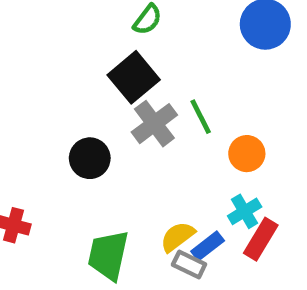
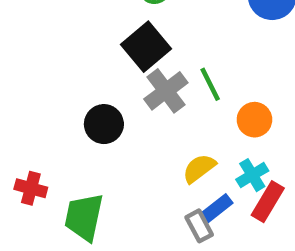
yellow semicircle: (178, 237) -> (199, 168), moved
green trapezoid: (108, 255) -> (84, 217), moved
gray rectangle: (189, 264) -> (199, 226), turned 36

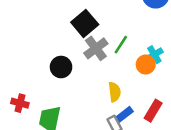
green line: (210, 84) -> (121, 45), turned 60
yellow semicircle: (199, 168) -> (115, 92), turned 120
cyan cross: (252, 175) -> (154, 55), moved

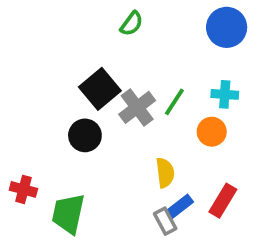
black square: (85, 23) -> (100, 89), moved
cyan cross: (154, 55) -> (225, 94), moved, turned 35

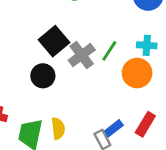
orange circle: (212, 132) -> (137, 73), size x1.4
yellow semicircle: (165, 173) -> (58, 128), moved

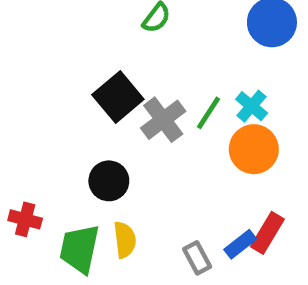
cyan cross: (147, 45) -> (252, 106), moved, turned 36
black circle: (43, 76) -> (109, 181), moved
blue rectangle: (114, 128) -> (240, 244), moved

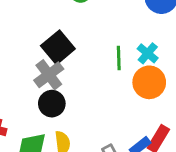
green line: (209, 113) -> (119, 58), turned -35
gray cross: (163, 120) -> (49, 75), moved

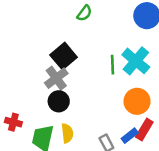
cyan cross: (148, 53) -> (136, 61), size x1.6
orange circle: (149, 82) -> (137, 101), moved

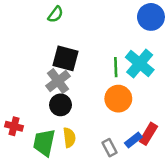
green semicircle: (84, 13) -> (55, 14), moved
black square: (64, 56) -> (66, 58), turned -35
orange circle: (137, 101) -> (118, 99), moved

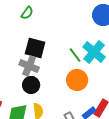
green line: (116, 67) -> (75, 55), turned -35
gray cross: (58, 81) -> (29, 66), turned -30

